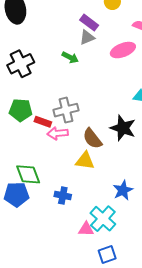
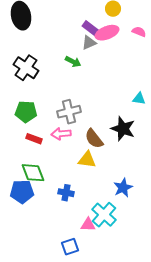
pink ellipse: (123, 50) -> (107, 33), moved
black cross: (21, 64) -> (26, 68), turned -30
red rectangle: (43, 122) -> (34, 139), moved
blue square: (107, 255) -> (70, 247), moved

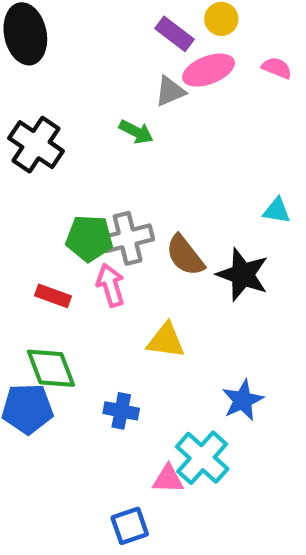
purple rectangle: (91, 29) -> (174, 34), moved
green pentagon: (26, 112) -> (89, 238), moved
pink arrow: (61, 134) -> (111, 285), turned 78
brown semicircle: (94, 139) -> (185, 255), moved

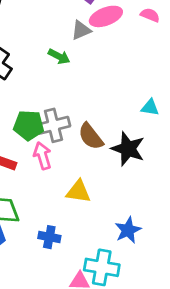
cyan cross: (202, 458) -> (102, 267), turned -32

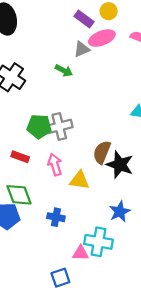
brown semicircle: (91, 136) -> (102, 152), moved, turned 60
black star: (128, 149) -> (120, 165), moved
pink arrow: (42, 156) -> (55, 165), moved

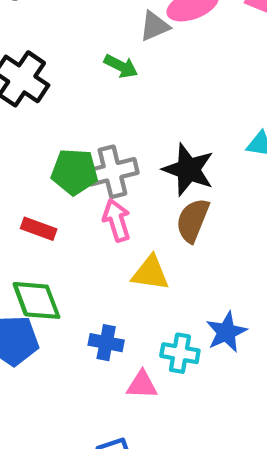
pink arrow: (55, 165) -> (117, 220), moved
black star: (120, 165) -> (188, 170), moved
cyan cross: (98, 242) -> (180, 353), moved, size x0.7
pink triangle: (81, 253) -> (142, 385), moved

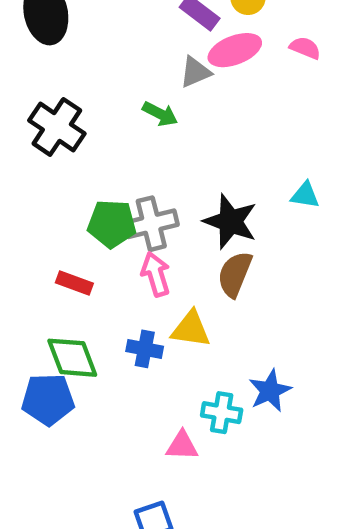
blue cross: (106, 343) -> (145, 349), moved

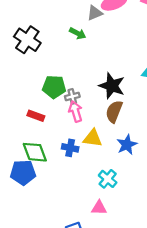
gray cross: (151, 224) -> (72, 96), moved, size x0.6
blue star: (270, 391) -> (127, 145), moved
cyan cross: (222, 413) -> (108, 179), turned 30
pink triangle: (182, 446) -> (99, 208), moved

